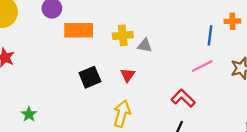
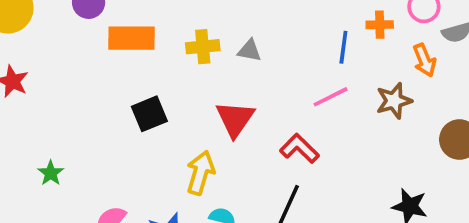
gray triangle: (145, 45) -> (249, 51), moved
red triangle: (128, 75) -> (235, 119), moved, size x1.6

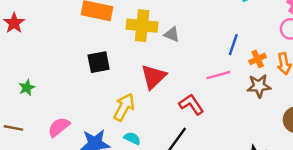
orange cross: (380, 25) -> (258, 59), moved, turned -35
yellow cross: (203, 47) -> (142, 26), size x1.4

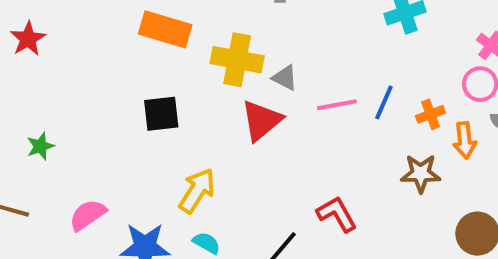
orange cross: (258, 59) -> (431, 114), moved
pink line: (218, 75) -> (337, 105), moved
red triangle: (153, 77) -> (261, 120), moved
red L-shape: (191, 104) -> (337, 214), moved

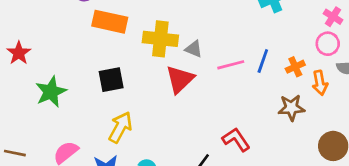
red star: (28, 39) -> (19, 53), moved
green star: (40, 146) -> (51, 92), moved, size x1.6
yellow arrow: (197, 191) -> (120, 127), moved

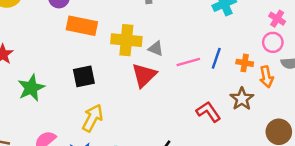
orange cross: (295, 67) -> (245, 63), turned 35
brown star: (291, 108) -> (242, 99), turned -30
red L-shape: (236, 140) -> (208, 112), moved

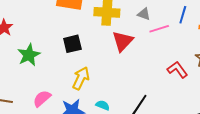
gray triangle: (156, 49) -> (144, 14), moved
blue line: (216, 58) -> (183, 15), moved

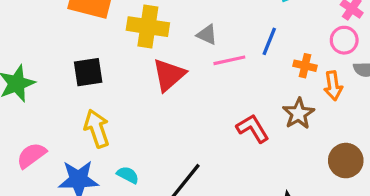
yellow arrow: (81, 78) -> (97, 128), turned -50

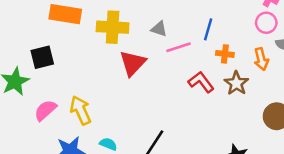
orange cross: (305, 66) -> (225, 54), moved
black square: (88, 72) -> (42, 57), moved
red L-shape: (253, 128) -> (201, 82), moved
pink semicircle: (31, 155) -> (45, 110), moved

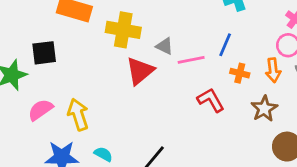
gray triangle: (159, 29) -> (165, 46), moved
orange arrow: (261, 59) -> (273, 70), moved
brown star: (236, 83) -> (264, 109), moved

